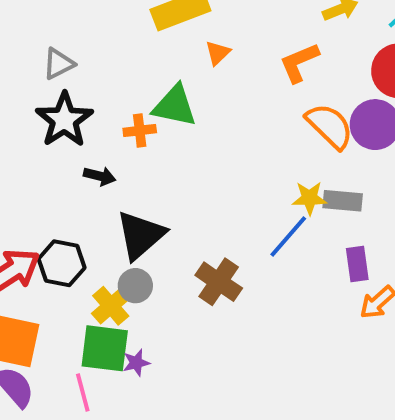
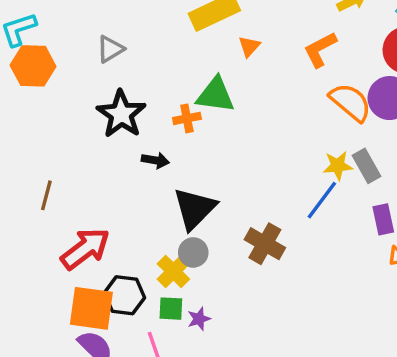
gray triangle: (58, 64) -> (110, 49), moved
gray rectangle: (343, 201) -> (366, 166), turned 60
black hexagon: (62, 263) -> (124, 295), moved
green square: (105, 348) -> (171, 309), size x0.6

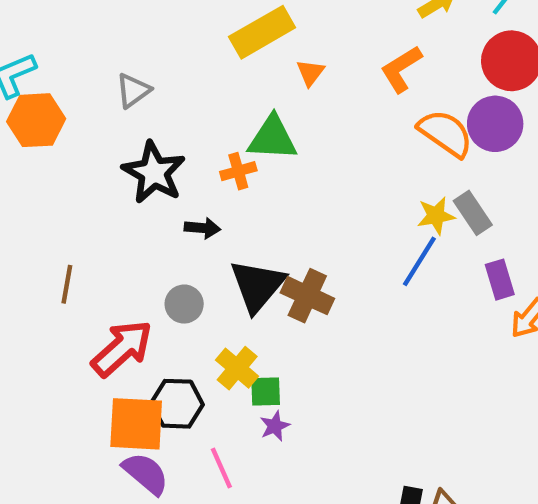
brown cross: (265, 244) -> (307, 296), moved
gray circle: (193, 252) -> (184, 304), moved
green square: (171, 309) -> (266, 392), moved

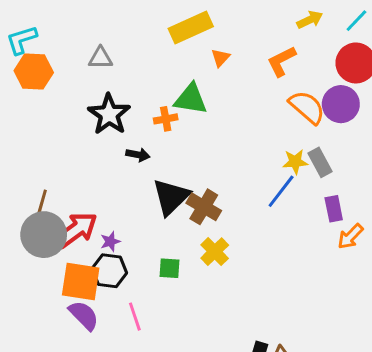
gray triangle: (133, 91) -> (101, 58), turned 30
brown line: (67, 284) -> (42, 202), moved
gray circle: (184, 304) -> (44, 235), moved, size x1.8
yellow cross: (237, 368) -> (215, 252), moved
purple star: (275, 426) -> (110, 242), moved

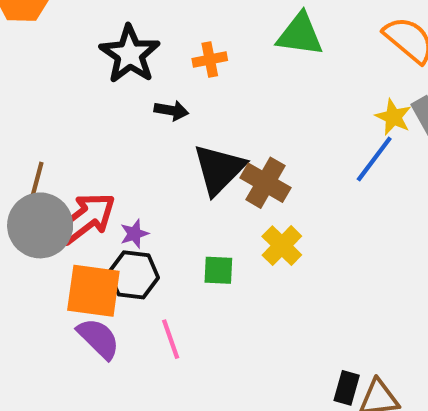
green triangle: (191, 99) -> (300, 35), moved
yellow star: (295, 162) -> (393, 117), turned 30

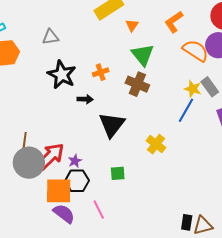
green triangle: (300, 35) -> (143, 55), turned 50
brown cross: (265, 183) -> (137, 84), moved
yellow cross: (282, 246) -> (156, 144), moved

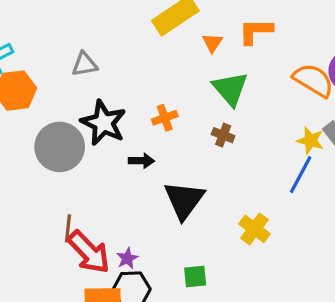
orange L-shape: (174, 22) -> (256, 31), moved, turned 35
brown cross: (137, 84) -> (223, 135), size x0.6
brown line: (25, 141) -> (68, 228), moved
red arrow: (51, 156) -> (89, 252), turned 92
gray circle: (29, 163) -> (60, 147), moved

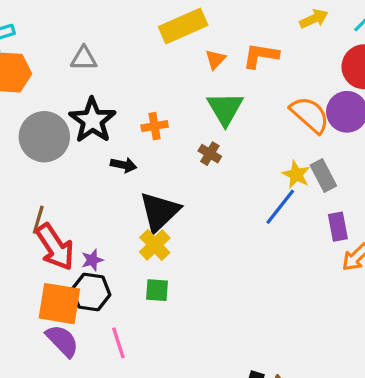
yellow cross: (254, 229) -> (155, 245), moved

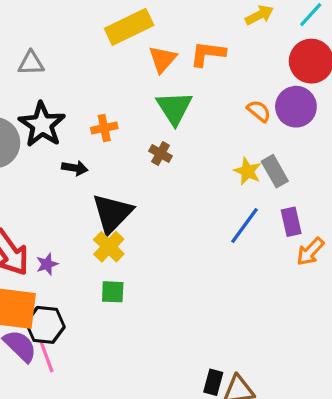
orange triangle: (215, 59) -> (163, 59), size x1.4
orange semicircle: (310, 115) -> (259, 111), size x0.6
blue line: (280, 207) -> (244, 226), moved
black hexagon: (91, 292) -> (45, 325), moved
pink line: (118, 343) -> (47, 357), moved

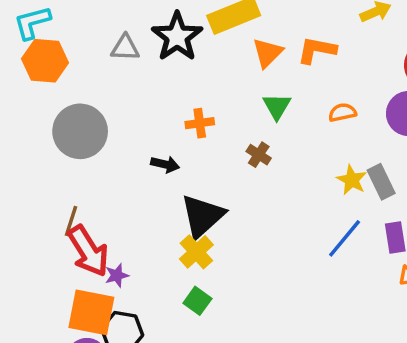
green triangle: (174, 108) -> (277, 106), size x0.7
orange semicircle: (259, 111) -> (342, 112), moved, turned -55
black star: (42, 125) -> (177, 37), moved
purple star: (47, 264) -> (117, 275), moved
green square: (113, 292) -> (197, 301), turned 30

